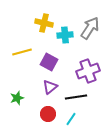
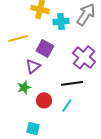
purple cross: (88, 71) -> (84, 57), turned -30
purple triangle: (50, 87) -> (33, 66), moved
green star: (17, 98) -> (24, 87), moved

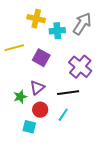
purple triangle: (33, 66) -> (37, 88), moved
cyan square: (33, 128) -> (29, 127), moved

